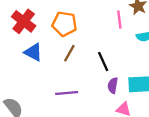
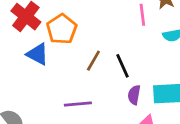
orange pentagon: (65, 24) -> (62, 29), moved, turned 30
brown line: (69, 53) -> (93, 61), moved

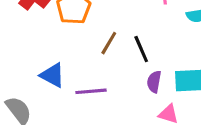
blue triangle: (38, 54) -> (52, 75), moved

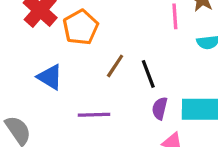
blue triangle: (52, 75) -> (50, 77), moved

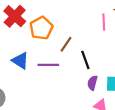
brown line: (115, 66) -> (66, 44), moved
purple line: (94, 115) -> (48, 65), moved

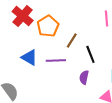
purple semicircle: (92, 83) -> (84, 77), moved

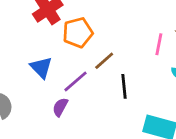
purple line: (56, 60) -> (76, 81), turned -54
purple semicircle: (84, 77) -> (60, 107), moved

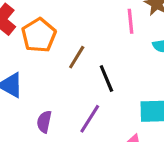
purple line: (76, 81) -> (90, 119), moved

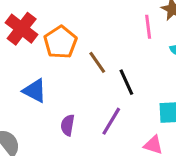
brown line: (77, 57) -> (97, 62), turned -65

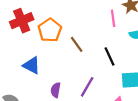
red cross: (22, 29) -> (22, 21), turned 30
black line: (126, 82) -> (110, 56), moved

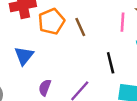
brown line: (77, 44) -> (80, 27), moved
blue triangle: (32, 65) -> (24, 56), turned 30

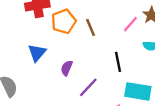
pink line: (122, 22) -> (130, 24), turned 36
purple semicircle: (45, 88) -> (67, 68), moved

